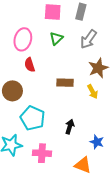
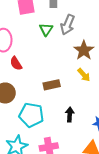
green triangle: (56, 38) -> (46, 29), moved
brown rectangle: (65, 83) -> (52, 85), moved

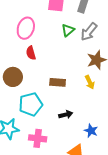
cyan pentagon: (31, 115) -> (31, 104), turned 30
black arrow: (70, 115) -> (66, 115), turned 56

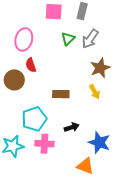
brown circle: (13, 77) -> (14, 80), moved
blue star: (91, 131) -> (99, 142), size x1.5
pink cross: (38, 138) -> (44, 144), moved

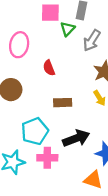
green triangle: (68, 39) -> (68, 29), moved
red semicircle: (31, 65) -> (49, 68), moved
black arrow: (72, 127) -> (76, 138), size x1.6

